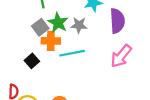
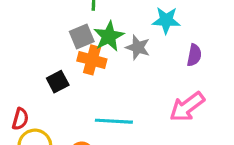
purple semicircle: (117, 21) -> (194, 55), size x0.6
cyan line: (72, 53) -> (114, 121), moved

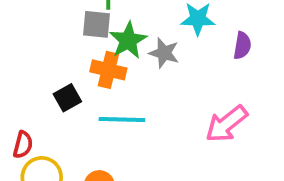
gray square: (82, 37) -> (96, 24), moved, turned 30
purple semicircle: (194, 55) -> (242, 46), moved
cyan line: (114, 121) -> (122, 120), moved

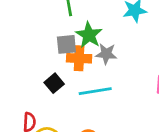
gray square: (96, 24) -> (66, 44), moved
gray star: (164, 53) -> (106, 54), moved

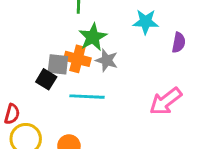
gray square: (66, 44) -> (58, 64), moved
black square: (54, 83) -> (46, 79), turned -30

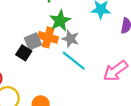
gray square: (58, 64) -> (33, 41), turned -30
cyan line: (87, 97) -> (74, 61), moved, turned 35

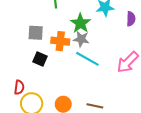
green star: (60, 21) -> (80, 23), moved
gray square: (33, 41) -> (36, 33), moved, turned 35

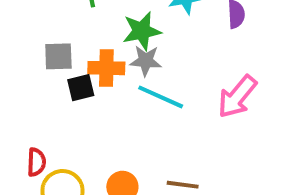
green star: (80, 23) -> (142, 31), turned 30
black square: (40, 59) -> (81, 88), moved, turned -32

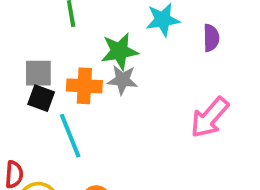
black square: (81, 88) -> (41, 98), moved, turned 32
cyan line: (161, 97) -> (70, 136), moved, turned 42

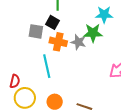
green star: (119, 51) -> (93, 33), moved
black square: (41, 98) -> (52, 22), moved

